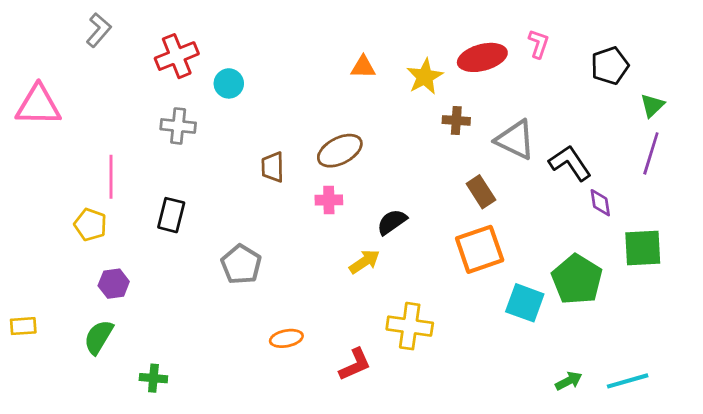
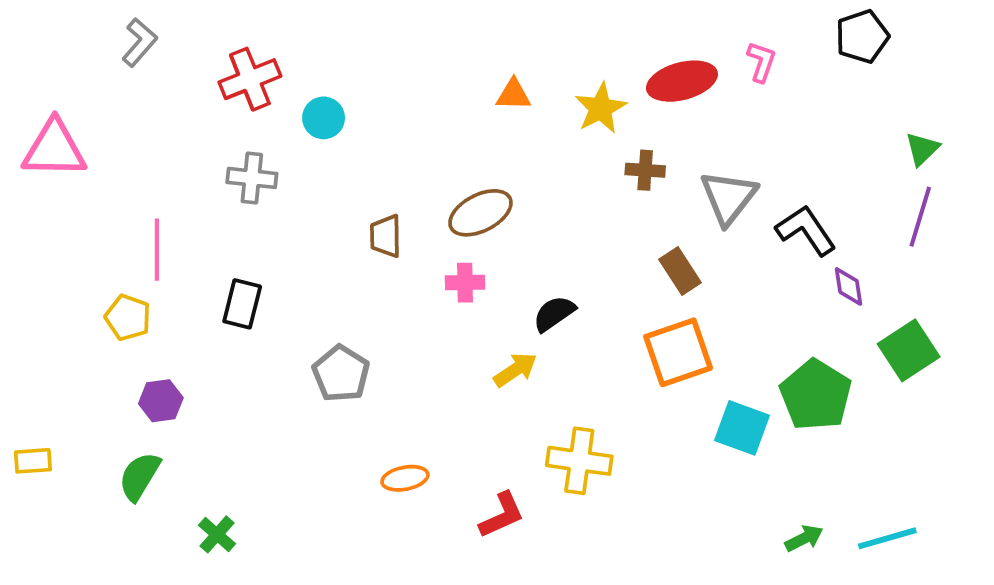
black pentagon: (610, 66) -> (862, 37), moved
gray triangle: (515, 140) -> (728, 197), turned 42
green square: (643, 248) -> (909, 350), turned -30
green cross: (153, 378) -> (217, 534), turned 36

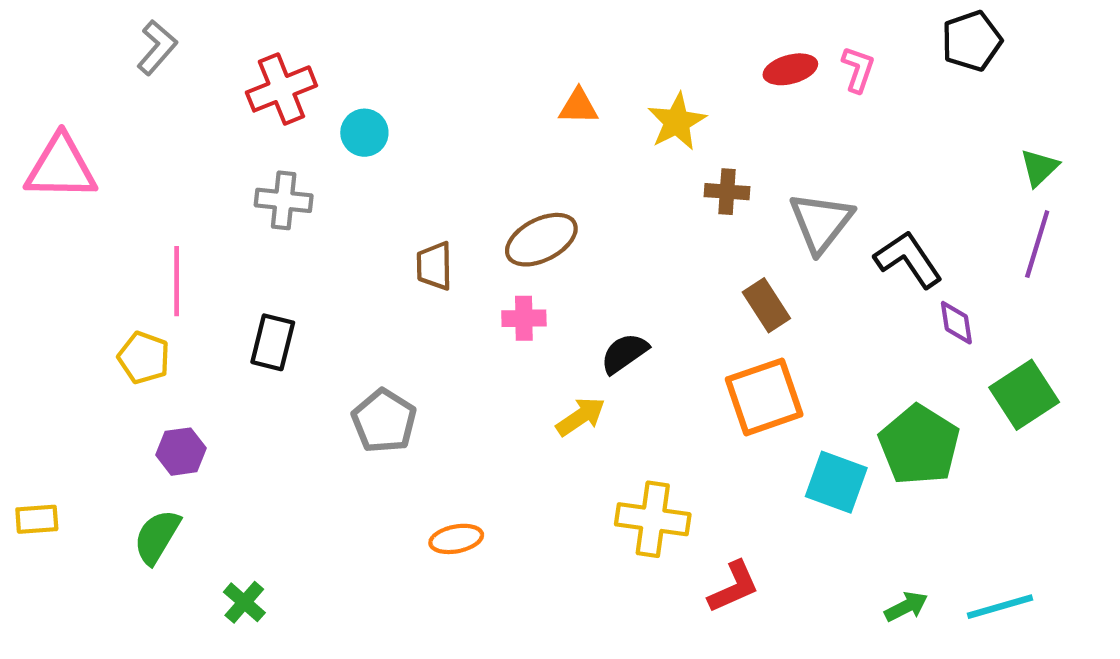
red ellipse: (682, 81) -> (790, 69), moved, size x0.7
red L-shape: (502, 515) -> (734, 587), moved

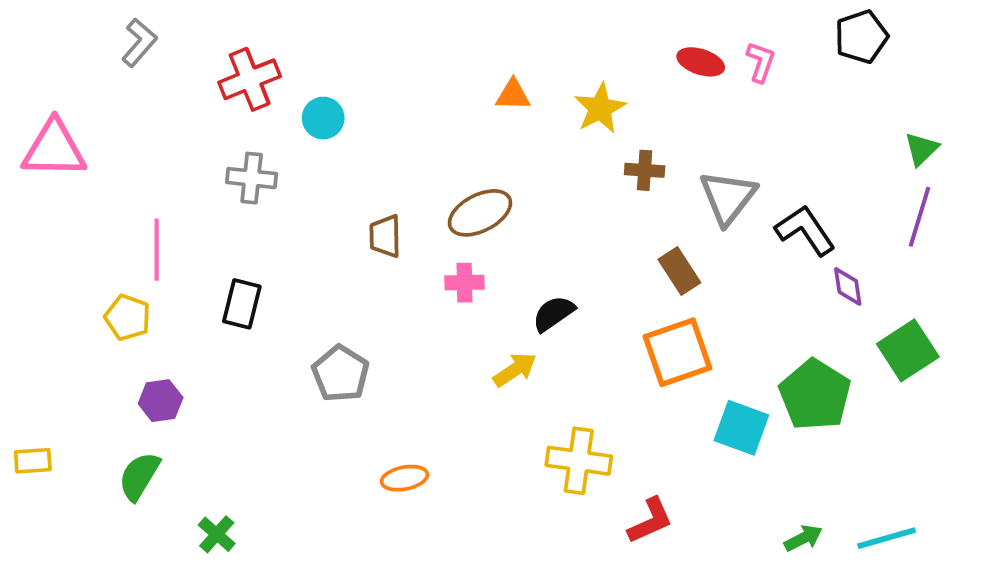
red ellipse: (790, 69) -> (701, 62), turned 33

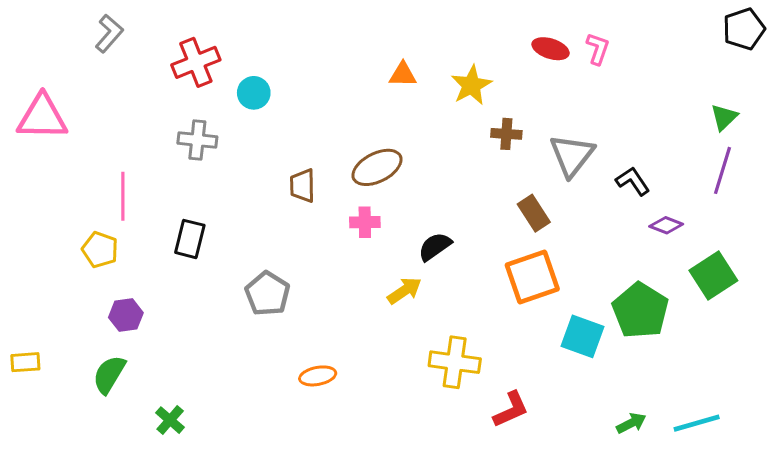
black pentagon: (861, 37) -> (744, 29), moved
black L-shape: (805, 230) -> (633, 181), size x0.7
purple diamond: (848, 286) -> (666, 225), turned -60

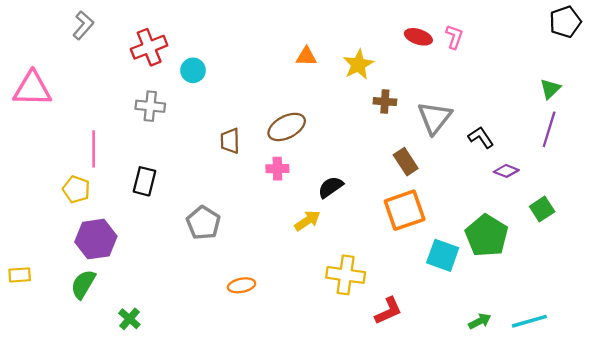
green square: (713, 275) -> (542, 209), size x0.7
purple hexagon: (126, 315) -> (96, 239), size x1.6

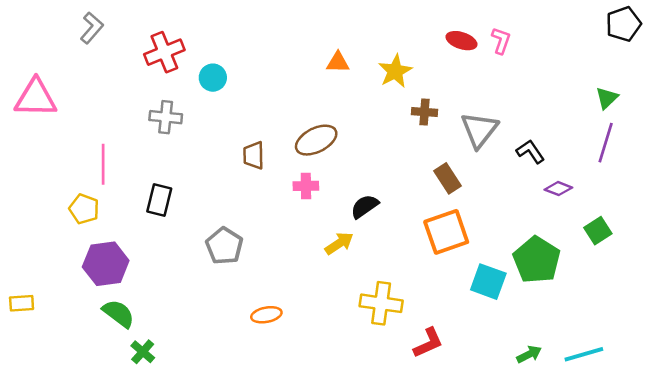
green semicircle: (83, 284) -> (118, 313), moved, turned 96

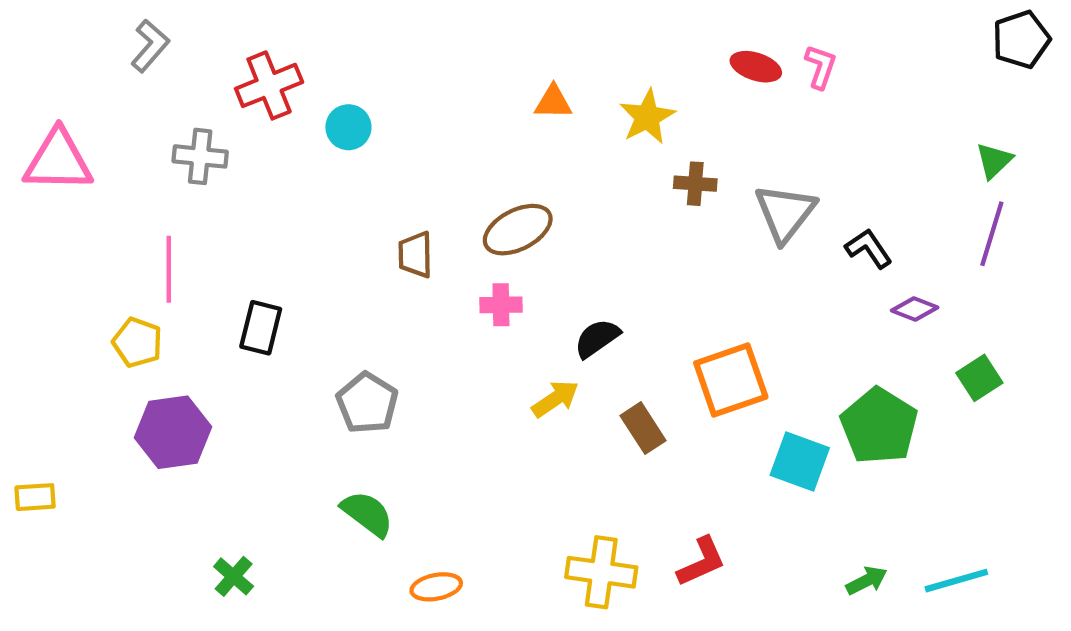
gray cross: (166, 117) -> (200, 156), moved
brown rectangle: (447, 178) -> (643, 428), moved
yellow cross: (381, 303) -> (601, 572), moved
green semicircle: (118, 313) -> (367, 514), moved
orange ellipse: (266, 315) -> (436, 587), moved

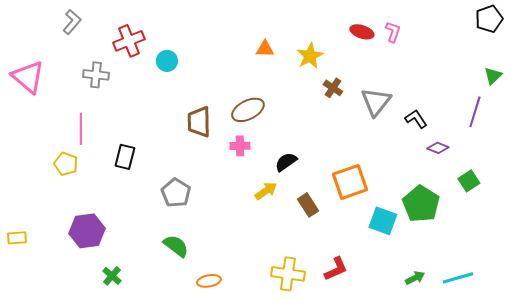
pink triangle: (58, 161) -> (28, 77), turned 39
green triangle: (994, 161) -> (493, 76), moved
brown cross: (695, 184) -> (333, 88), turned 30
brown trapezoid: (415, 255) -> (199, 122), size x1.4
purple hexagon: (173, 432) -> (87, 231), moved

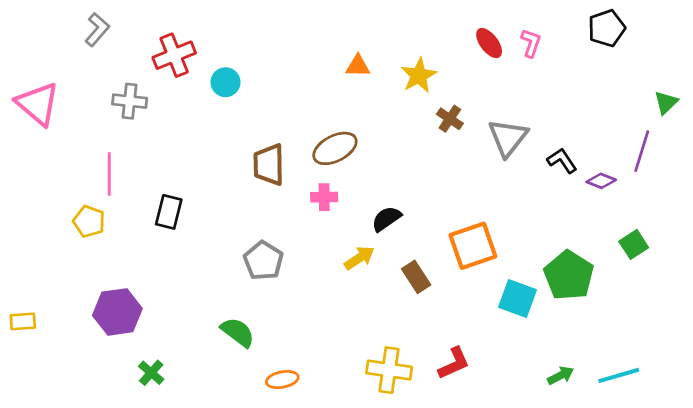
black pentagon: (489, 19) -> (607, 28), moved
red ellipse: (362, 32) -> (489, 43), turned 35
purple diamond: (438, 148) -> (601, 181), moved
gray pentagon: (176, 193) -> (263, 261), moved

